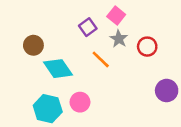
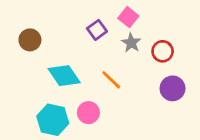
brown circle: (33, 45) -> (30, 40), moved
orange line: (101, 59) -> (111, 80), moved
purple circle: (167, 91) -> (173, 88), moved

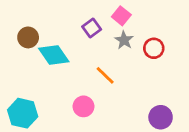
cyan diamond: (64, 76) -> (54, 55), moved
purple circle: (173, 88) -> (161, 117), moved
cyan hexagon: (53, 120) -> (23, 113), moved

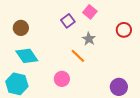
gray star: (124, 40) -> (89, 39), moved
red circle: (154, 48) -> (124, 30), moved
cyan diamond: (54, 55) -> (27, 56), moved

